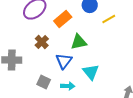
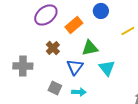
yellow line: (109, 19) -> (128, 31), moved
cyan triangle: (91, 72) -> (107, 68), moved

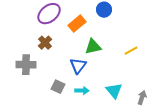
yellow line: (128, 31) -> (131, 51), moved
brown cross: (53, 48) -> (45, 43), moved
cyan triangle: (107, 68) -> (114, 91), moved

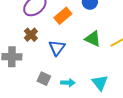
green triangle: (93, 47) -> (93, 39), moved, turned 36
blue triangle: (78, 66) -> (57, 48), moved

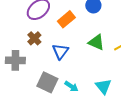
gray square: (44, 79) -> (47, 82), size x1.5
cyan arrow: (68, 83) -> (71, 86), turned 32

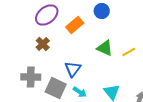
blue triangle: (60, 51) -> (73, 69), moved
gray cross: (15, 60) -> (31, 77), moved

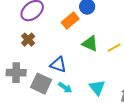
orange rectangle: (75, 25) -> (70, 21), moved
blue triangle: (73, 69) -> (58, 65), turned -48

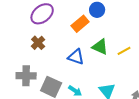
blue triangle: (58, 65) -> (76, 57), moved

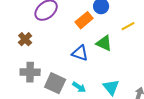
brown cross: (38, 43) -> (25, 39), moved
yellow line: (124, 51) -> (128, 26), moved

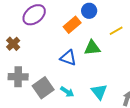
green triangle: (104, 43) -> (92, 48), turned -30
gray square: (55, 83) -> (43, 88), turned 30

